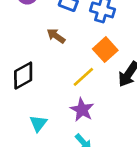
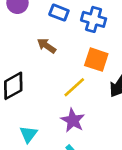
orange square: (105, 50) -> (96, 60), turned -30

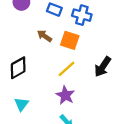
orange square: (96, 60) -> (70, 40), moved
cyan triangle: (29, 134) -> (21, 104), moved

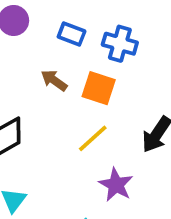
purple star: (65, 95) -> (116, 185), moved

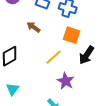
orange square: (99, 88) -> (72, 35), moved

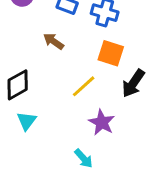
cyan triangle: (13, 89) -> (27, 121), moved

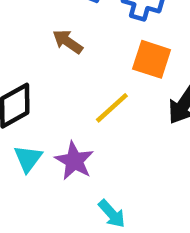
purple star: (102, 122) -> (74, 161), moved

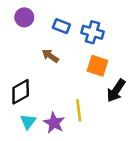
yellow line: (112, 108) -> (79, 110), moved, turned -55

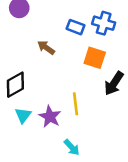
blue rectangle: (61, 26) -> (76, 27), moved
blue cross: (92, 32) -> (104, 23), moved

